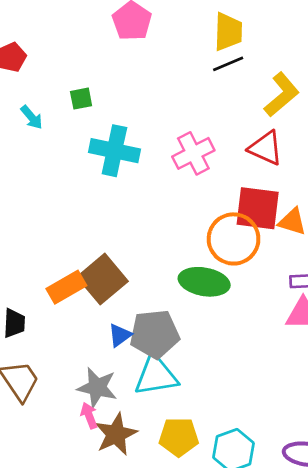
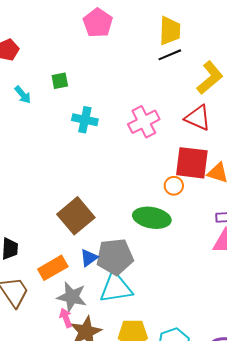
cyan cross: (114, 151) -> (85, 120), size x0.7
orange circle: (234, 239) -> (174, 186), size x0.5
orange rectangle: (66, 287) -> (53, 268), moved

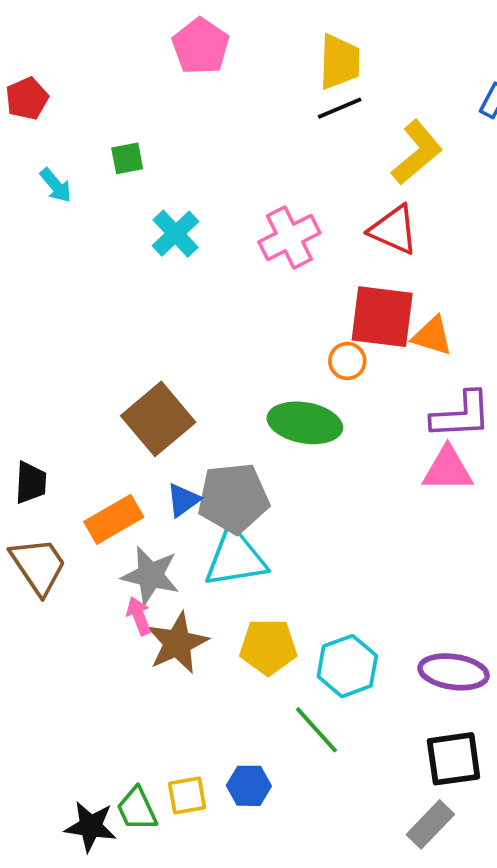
cyan cross: (85, 120) -> (176, 234), turned 35

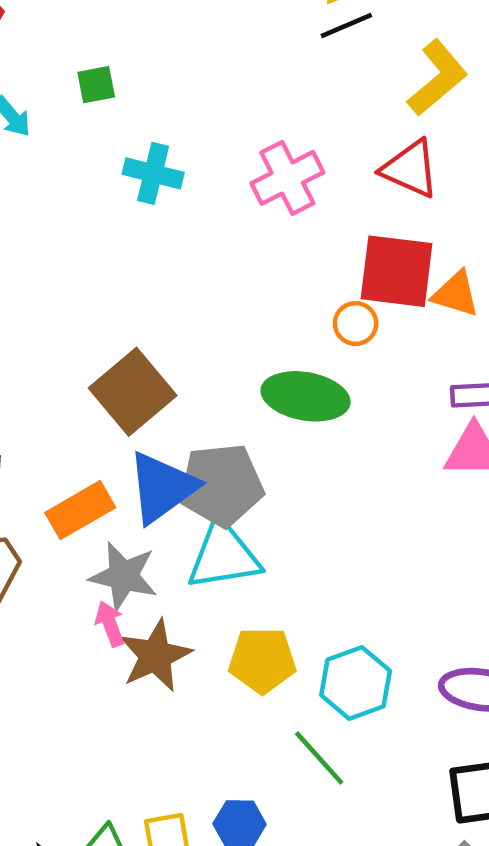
cyan cross: (176, 234) -> (153, 173), turned -33
blue triangle: (183, 500) -> (162, 487), size x1.8

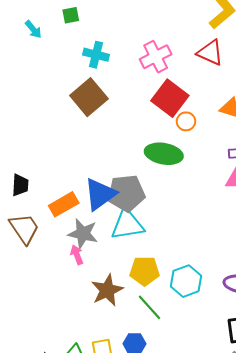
red square: (397, 271) -> (170, 98), moved, turned 30
brown square: (133, 392) -> (89, 97), moved
brown star: (155, 656) -> (107, 290), moved
green line: (319, 758) -> (150, 307), moved

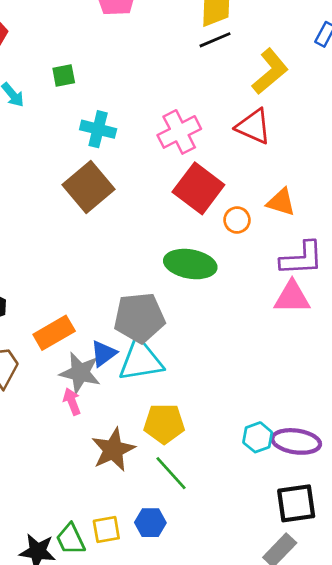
orange circle: (186, 121) -> (237, 220), moved
blue triangle: (100, 194) -> (104, 353), moved, size x0.6
cyan hexagon: (186, 281) -> (258, 437), moved, size x0.7

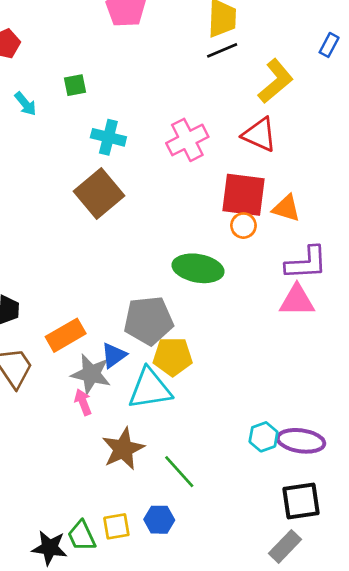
red square: (198, 188) -> (243, 195), moved, turned -30
cyan triangle: (141, 360) -> (150, 389), moved
yellow pentagon: (164, 424) -> (173, 357), moved

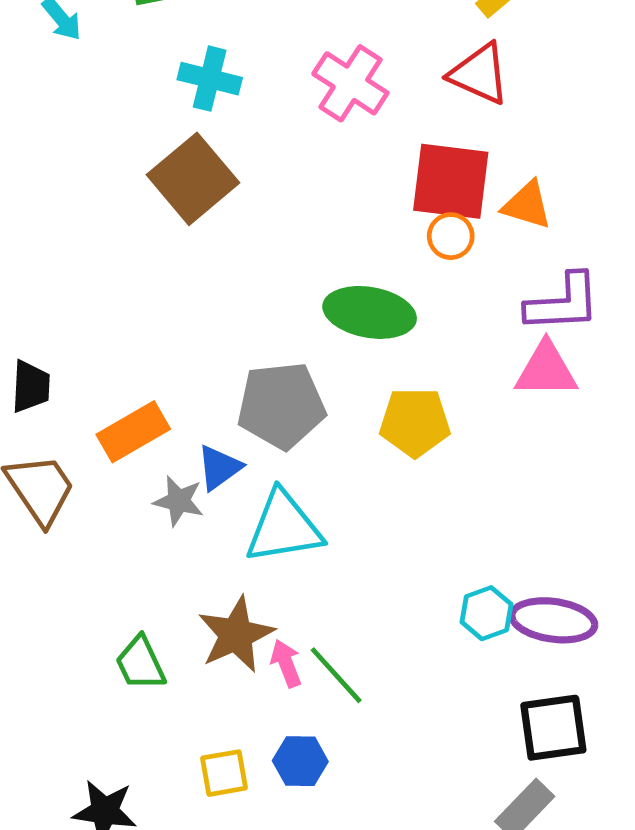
pink cross: (187, 140) -> (350, 83), turned -30
yellow pentagon: (173, 357) -> (415, 422), moved
gray star: (91, 374) -> (179, 501), size x0.7
pink arrow: (83, 402) -> (286, 663), moved
green trapezoid: (82, 536) -> (140, 663), moved

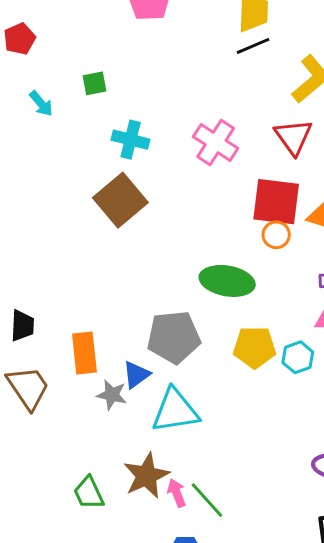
red triangle: (479, 74) -> (293, 137), turned 30
orange rectangle: (133, 432) -> (84, 353), turned -66
cyan hexagon: (487, 613) -> (298, 357), moved

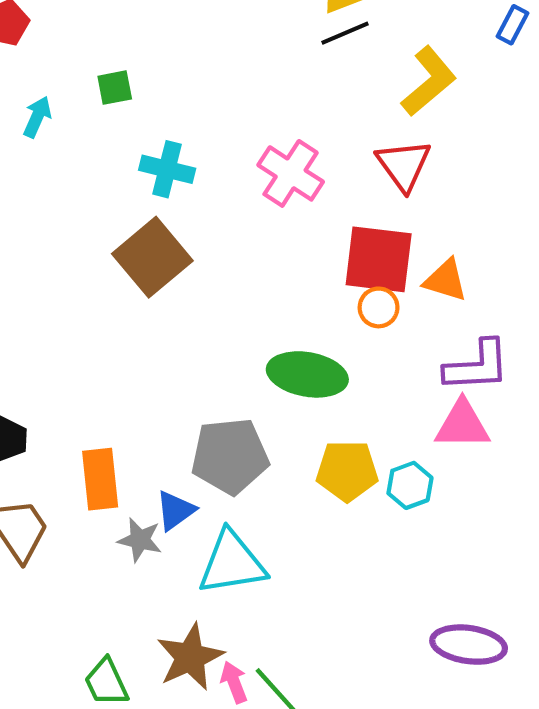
cyan arrow: (41, 104) -> (37, 117), turned -116

